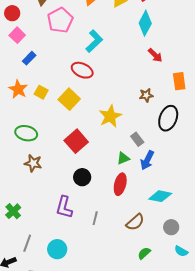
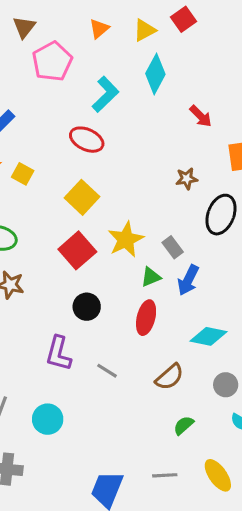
cyan diamond: (145, 23) -> (155, 74), moved
yellow square: (69, 99) -> (82, 197), moved
yellow star: (110, 116) -> (126, 240), moved
gray line: (95, 218) -> (107, 371), turned -72

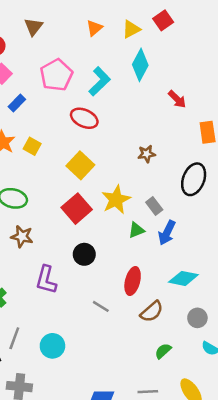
pink pentagon: (52, 61) -> (56, 75), moved
brown star: (187, 179) -> (147, 154), moved
red ellipse: (146, 318) -> (133, 281), moved
purple L-shape: (59, 354) -> (46, 280), moved

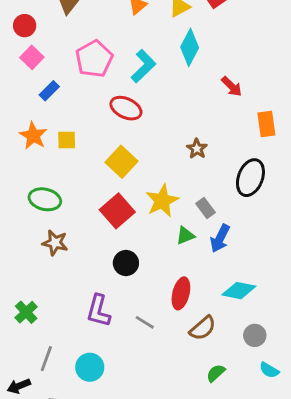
yellow square: (32, 146) -> (67, 140), turned -30
brown star: (147, 154) -> (197, 149), turned -30
purple L-shape: (46, 280) -> (98, 311), moved

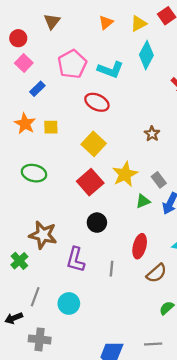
cyan L-shape: (143, 66) -> (110, 70), turned 65
brown star: (55, 243) -> (43, 235), moved, size x1.4
gray line: (145, 322) -> (112, 269), turned 64

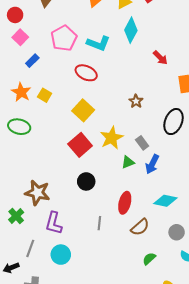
yellow square: (51, 127) -> (45, 95), turned 32
green ellipse: (34, 173) -> (19, 127), moved
purple L-shape: (76, 260) -> (54, 223), moved

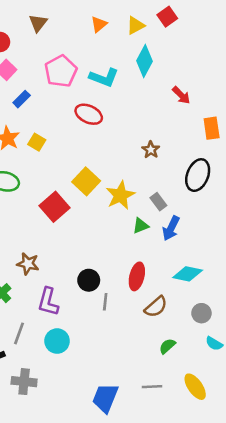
yellow square: (83, 110) -> (86, 181), moved
red square: (80, 145) -> (54, 207), moved
black circle: (86, 181) -> (89, 280), moved
brown star: (37, 193) -> (28, 264), size x0.7

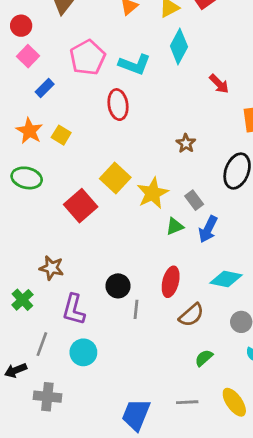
red ellipse: (89, 114) -> (118, 105), turned 56

